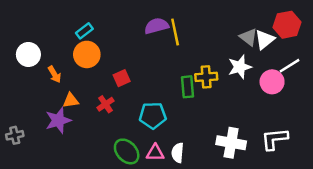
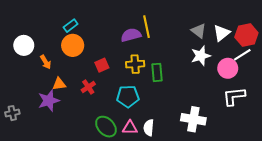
red hexagon: (287, 25) -> (246, 35), moved
purple semicircle: (156, 26) -> (131, 35), moved
gray triangle: (248, 37) -> (199, 31), moved
yellow cross: (206, 77) -> (135, 64), moved
white L-shape: (275, 139) -> (234, 96), moved

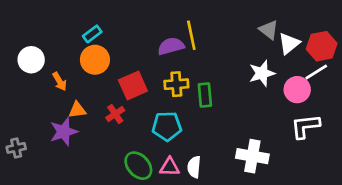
gray triangle: (199, 31) -> (269, 30), moved
red square: (102, 65) -> (133, 86), size x1.5

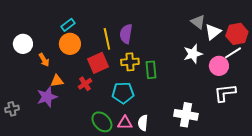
yellow line: (191, 35) -> (107, 39), moved
purple semicircle: (171, 46) -> (126, 34), turned -66

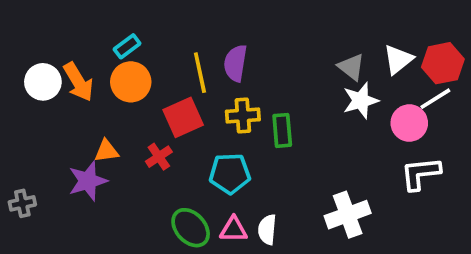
gray triangle: (198, 22) -> (351, 67), moved
orange arrow: (44, 60) -> (78, 82), moved, size x1.5
white cross: (186, 115) -> (348, 215), turned -30

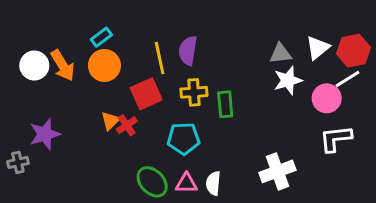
gray triangle: (351, 67) -> (280, 54), turned -45
orange triangle: (106, 151) -> (110, 121), moved, turned -36
purple star: (88, 181) -> (45, 134), moved

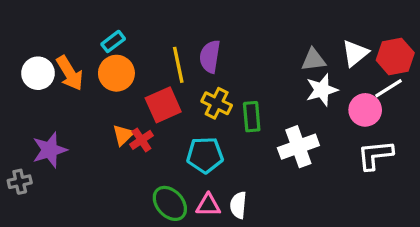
yellow cross: (194, 92) -> (217, 103), turned 30
white cross: (277, 171) -> (298, 147), moved

